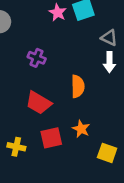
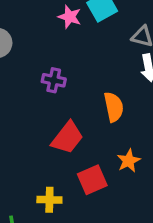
red trapezoid: (39, 103) -> (67, 138), turned -72
orange star: (81, 129) -> (129, 161), turned 30

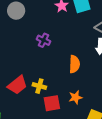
red trapezoid: (67, 138) -> (17, 85), moved
yellow cross: (49, 200) -> (39, 86), moved

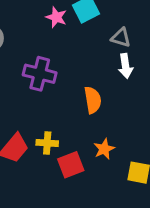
purple cross: (44, 40) -> (40, 74), size x1.5

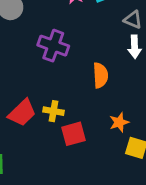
orange star: (104, 149) -> (119, 122), moved

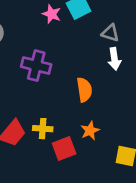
orange star: (119, 122) -> (90, 131), moved

